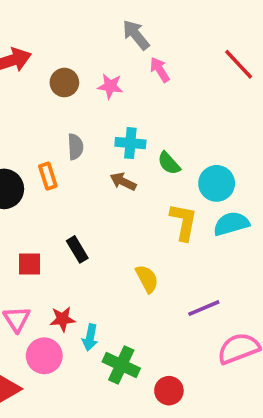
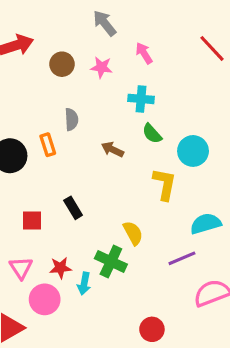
gray arrow: (136, 35) -> (105, 23), moved
cyan cross: (130, 143) -> (141, 99), moved
cyan semicircle: (231, 224) -> (206, 224), moved
green cross: (121, 365) -> (111, 261), moved

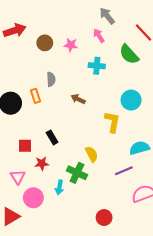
gray arrow: (105, 23) -> (107, 16), moved
green semicircle: (152, 134) -> (129, 54), moved, size x1.5
red star: (60, 268) -> (42, 163), moved

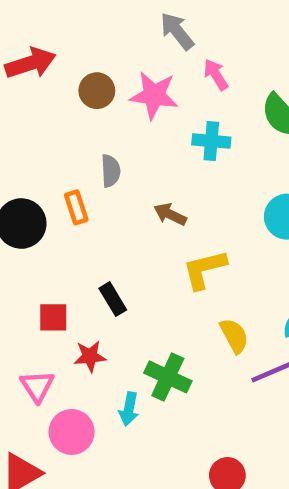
gray arrow: (107, 16) -> (177, 31), moved
pink star: (71, 45) -> (154, 95), size x1.5
yellow L-shape: (112, 122) -> (204, 269), moved, turned -115
yellow semicircle: (92, 154) -> (234, 336), moved

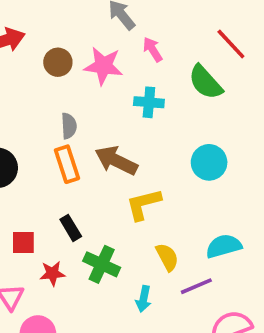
orange rectangle: (76, 207) -> (67, 164), moved, size x1.4
brown arrow: (170, 214) -> (116, 161), size x1.6
green cross: (168, 377) -> (102, 264), moved
cyan arrow: (129, 409) -> (144, 299), moved

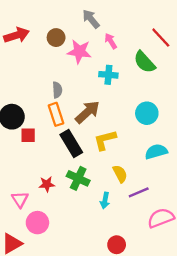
brown circle: (58, 62) -> (56, 38), moved
brown arrow: (116, 161) -> (87, 112), turned 112
black rectangle: (71, 228) -> (71, 143), moved, size x1.6
red square: (23, 242) -> (28, 135), moved
cyan semicircle: (224, 246) -> (156, 152), moved

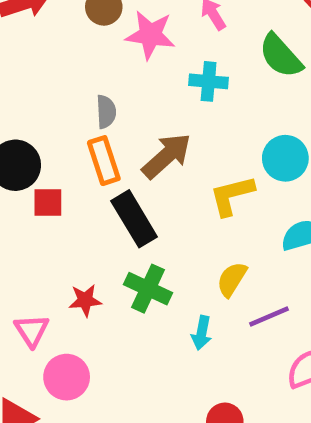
yellow L-shape: (105, 140) -> (232, 195), moved
yellow semicircle: (120, 174) -> (232, 279), turned -120

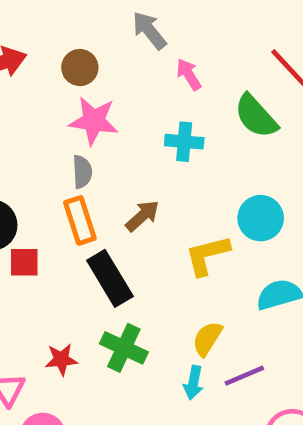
pink star: (150, 35) -> (94, 121), moved
brown arrow: (167, 156) -> (142, 216), size x0.7
cyan arrow: (202, 333) -> (193, 383), moved

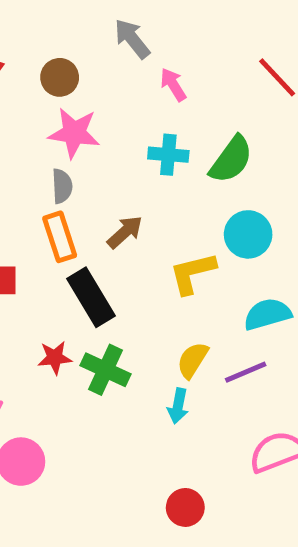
green semicircle: (256, 116) -> (231, 160), moved, turned -102
red star: (61, 359) -> (55, 358), moved
purple line: (244, 376) -> (246, 372), moved

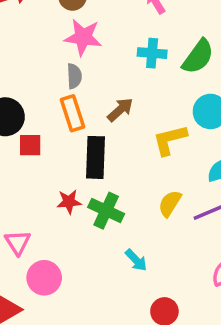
black rectangle: (91, 297) -> (95, 157), turned 33
cyan arrow: (178, 406) -> (136, 260), moved, turned -55

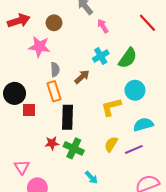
pink star: (83, 37) -> (39, 47), moved
cyan cross: (152, 53) -> (101, 56), turned -35
brown arrow: (120, 110) -> (82, 77), moved

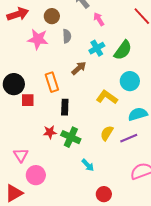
gray semicircle: (55, 70) -> (67, 36), moved
yellow L-shape: (111, 107) -> (107, 97), turned 50
black rectangle: (67, 117) -> (65, 107), size x0.7

